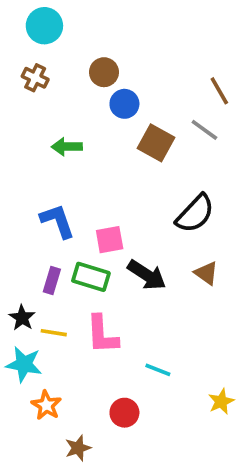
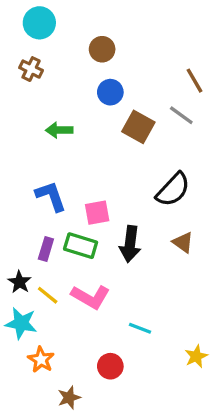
brown circle: (104, 72) -> (102, 49), moved
black arrow: (147, 275) -> (130, 244), turned 64
yellow line: (54, 333) -> (48, 295), turned 30
pink L-shape: (102, 335) -> (91, 297), turned -57

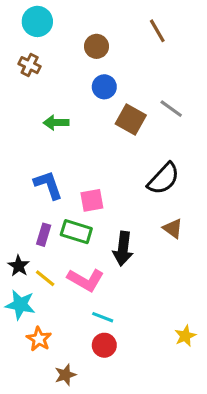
brown line: (195, 81) -> (157, 31), moved
black arrow: (130, 244) -> (123, 249), moved
cyan line: (140, 328) -> (103, 317), moved

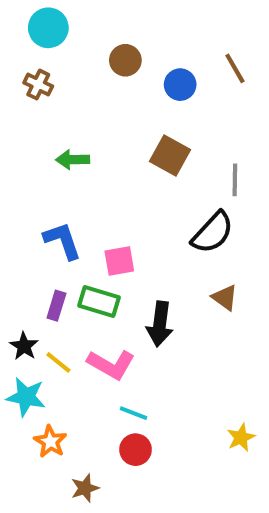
brown line: (157, 31) -> (235, 68), moved
blue circle: (104, 87) -> (180, 85), moved
gray line: (171, 109) -> (235, 180), moved, turned 55

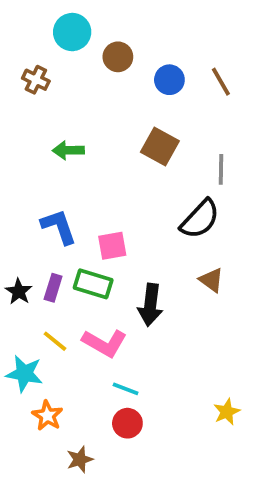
cyan circle: (48, 28) -> (72, 32), moved
brown line: (235, 68) -> (221, 82), moved
black star: (24, 346) -> (19, 292), moved

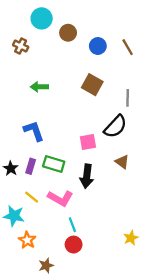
pink square: (112, 246) -> (88, 142), moved
cyan line: (126, 389) -> (72, 225), turned 48

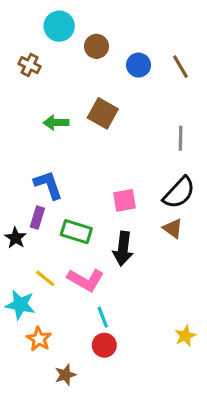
brown square: (92, 85) -> (103, 113), moved
black semicircle: (115, 127) -> (179, 193), moved
purple rectangle: (31, 166) -> (37, 218), moved

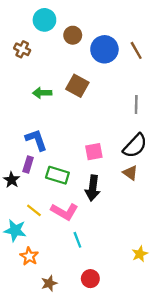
blue circle: (139, 65) -> (104, 49), size x1.5
red circle: (104, 345) -> (90, 279), moved

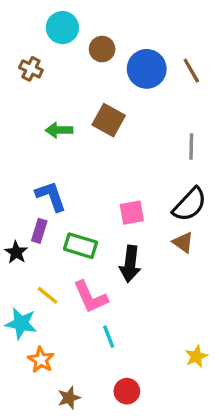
pink L-shape: (64, 212) -> (90, 297), turned 36

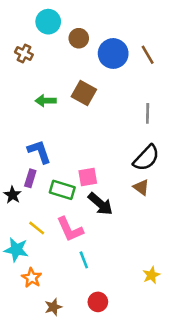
pink square: (132, 213) -> (88, 177), moved
black arrow: (130, 264) -> (100, 204), turned -56

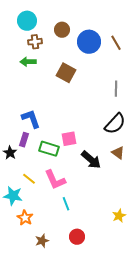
cyan circle: (48, 22) -> (27, 21), moved
brown cross: (24, 53) -> (35, 42), moved, turned -32
green arrow: (46, 101) -> (28, 62), moved
brown triangle: (141, 187) -> (118, 153), moved
black arrow: (100, 204) -> (91, 160), moved

